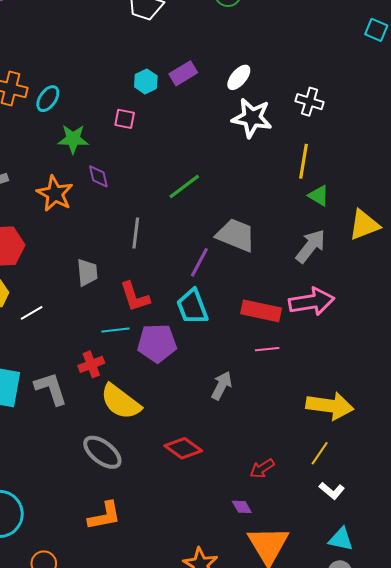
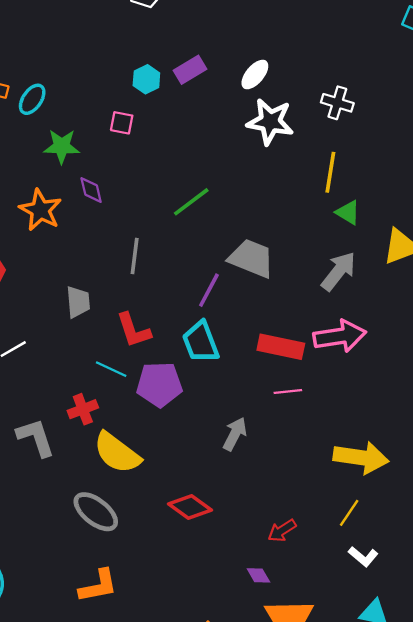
cyan line: (116, 330) -> (111, 369), turned 32

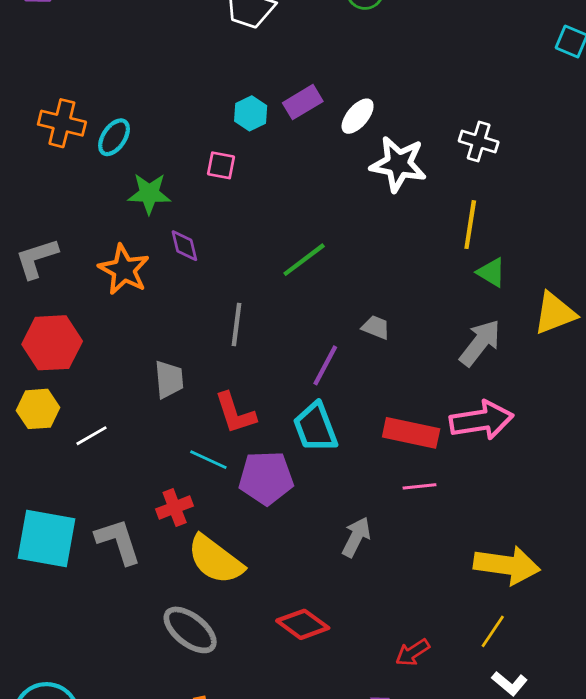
white ellipse: (255, 75) -> (358, 116), moved
gray trapezoid: (251, 258) -> (376, 327), size x0.5

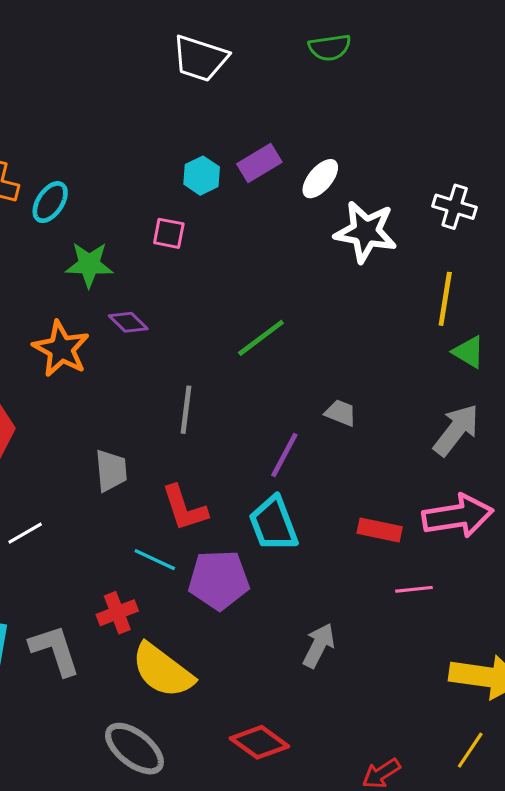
purple diamond: (184, 246) -> (128, 322), turned -32
red rectangle: (411, 433) -> (380, 530), size x0.7
pink line: (420, 486) -> (414, 589), moved

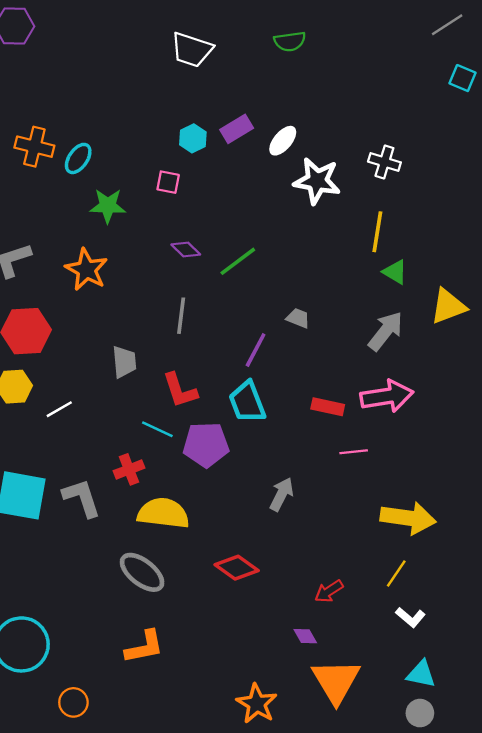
purple diamond: (128, 322) -> (186, 250), moved
yellow semicircle: (163, 670) -> (163, 513), turned 150

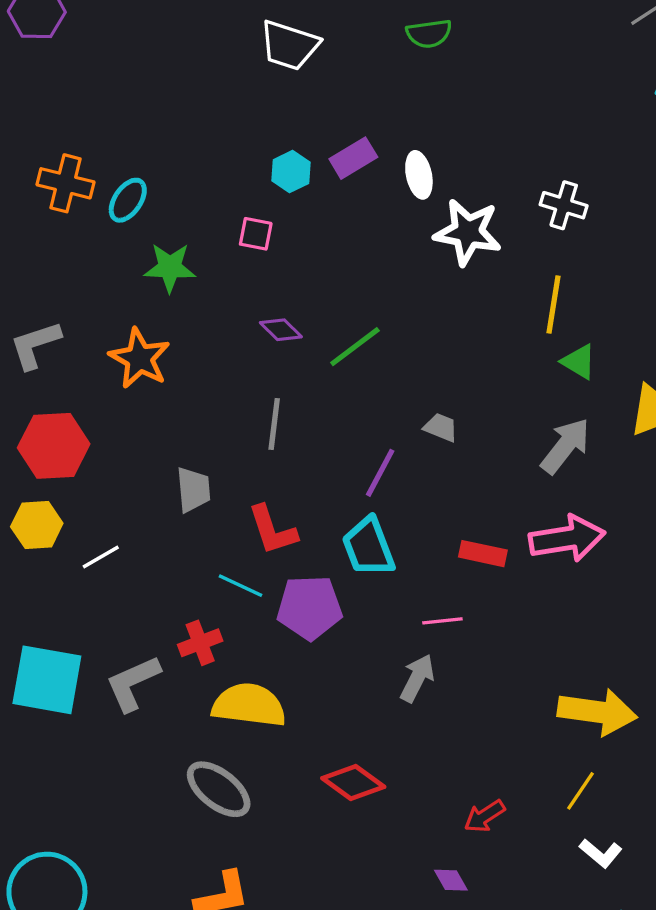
white ellipse: (283, 141) -> (419, 175), turned -52
pink line: (354, 452) -> (442, 621), moved
gray L-shape: (82, 498) -> (133, 683), turned -96

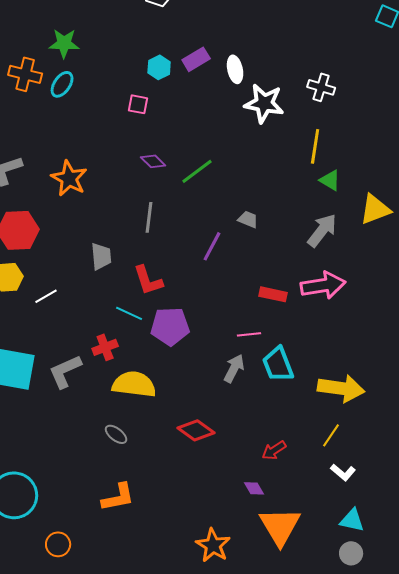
green star: (170, 267) -> (64, 43), moved
cyan trapezoid: (368, 547) -> (278, 364), moved
gray ellipse: (219, 789) -> (116, 434), size x0.6

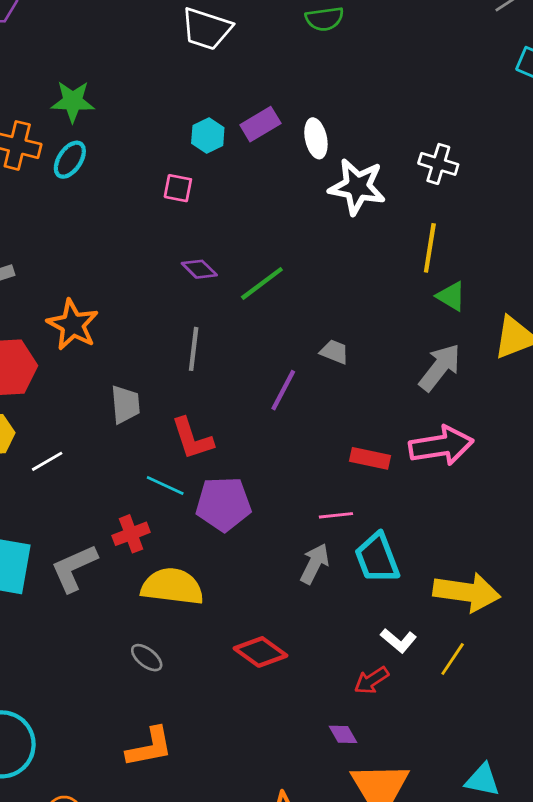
orange star: (69, 178) -> (73, 325), moved
white L-shape: (343, 472) -> (398, 641), moved

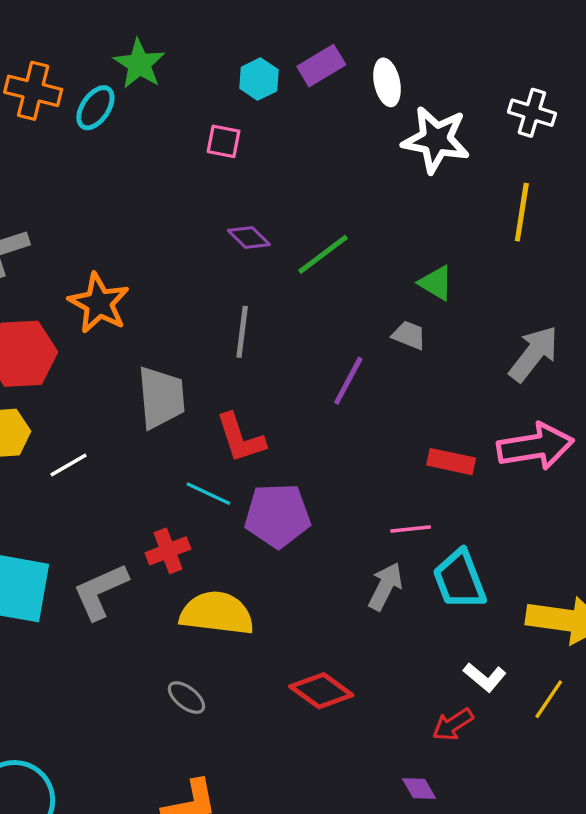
green star: (73, 101) -> (139, 64), moved, turned 30
green triangle: (451, 296) -> (436, 283), moved
gray trapezoid: (125, 404) -> (161, 398), size x1.4

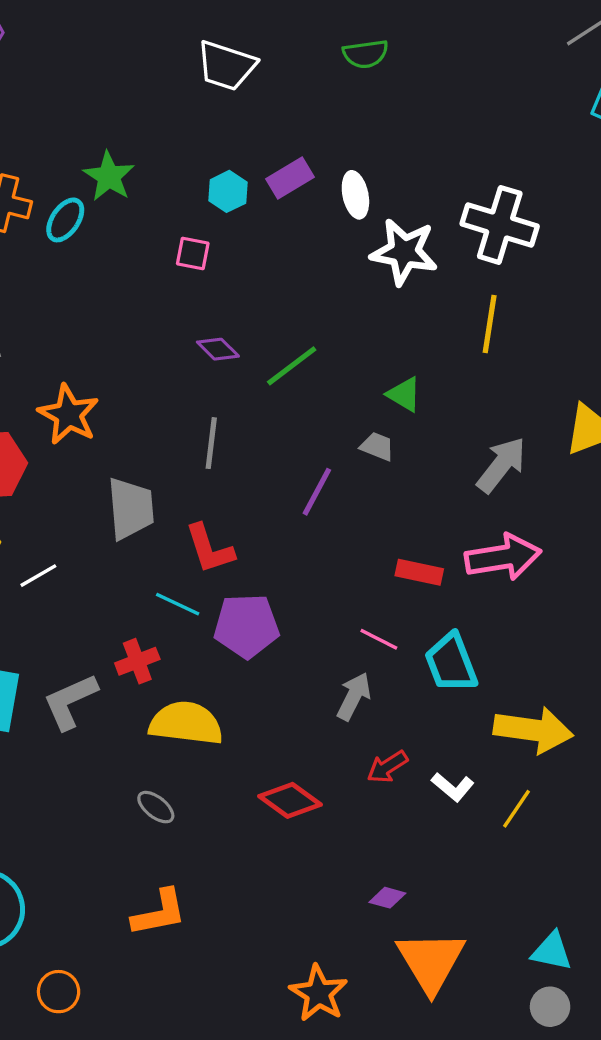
white cross: (532, 113) -> (500, 225), size x1.6
pink line: (411, 529) -> (379, 639), turned 33
cyan trapezoid: (460, 580) -> (451, 663), moved
red arrow: (453, 724) -> (387, 767), moved
purple diamond: (419, 789) -> (387, 898), turned -45

